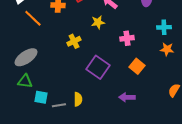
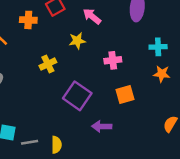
orange square: (137, 66) -> (125, 95), turned 35
purple arrow: (127, 97) -> (102, 126), moved
yellow semicircle: (78, 99) -> (56, 145), moved

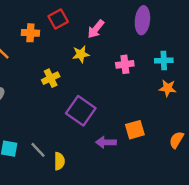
pink arrow: (92, 16) -> (96, 29), turned -90
pink cross: (113, 60) -> (125, 64), moved
orange square: (125, 95) -> (135, 130), moved
gray line: (30, 142) -> (38, 150), moved, turned 56

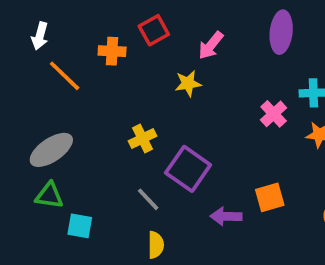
pink cross: (125, 64) -> (274, 114), moved, turned -36
yellow cross: (51, 78) -> (142, 139), moved
gray line: (38, 150) -> (148, 199), moved

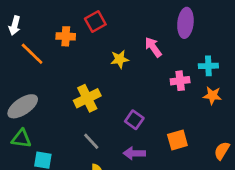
pink arrow: (211, 45) -> (153, 47), moved, turned 105
pink cross: (274, 114) -> (180, 81), turned 36
yellow cross: (142, 139) -> (87, 98), size x1.4
purple square: (188, 169) -> (134, 120), moved, size x0.6
purple arrow: (226, 216) -> (134, 153), moved

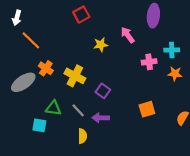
orange cross: (66, 36) -> (46, 68), moved, turned 32
yellow cross: (87, 98) -> (75, 76), turned -36
purple square: (134, 120) -> (103, 91), moved
green triangle: (21, 139) -> (53, 108), moved
purple arrow: (134, 153) -> (101, 118), moved

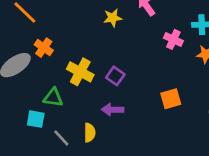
pink cross: (149, 62) -> (173, 39), turned 32
yellow cross: (75, 76) -> (80, 72), moved
gray line: (78, 110) -> (61, 138), moved

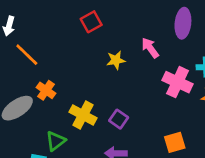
pink cross: (173, 39) -> (177, 82), size x1.5
green triangle: (53, 97) -> (56, 141), turned -45

